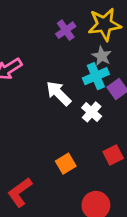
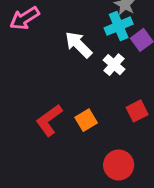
red L-shape: (20, 192) -> (49, 120), moved

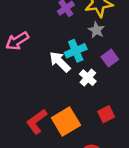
cyan cross: (119, 26) -> (76, 51), moved
orange square: (86, 120) -> (66, 122), size x1.6

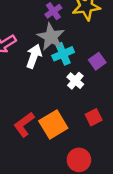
gray star: (96, 30) -> (51, 37), moved, size x1.6
white arrow: (60, 62) -> (34, 56), moved, turned 65

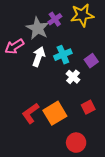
gray star: (51, 37) -> (38, 28), moved

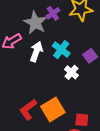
cyan cross: (63, 55) -> (61, 50), turned -30
red square: (88, 107) -> (82, 120), moved, turned 32

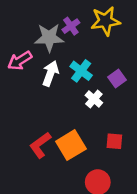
gray star: (35, 23) -> (49, 38), turned -30
red square: (82, 120) -> (114, 141), moved

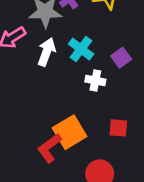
white cross: (94, 99) -> (95, 81), turned -30
red L-shape: (40, 145) -> (49, 148), moved

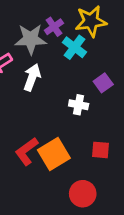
cyan cross: (81, 49) -> (74, 47), moved
red L-shape: (49, 148) -> (27, 151), moved

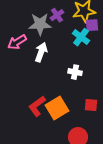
cyan cross: (74, 47) -> (81, 37), moved
purple square: (103, 83) -> (92, 25), moved, turned 32

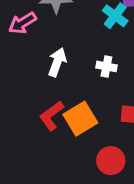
white arrow: (41, 52) -> (57, 62), moved

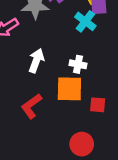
orange square: (80, 119) -> (69, 89), moved, turned 32

